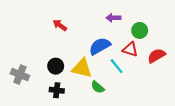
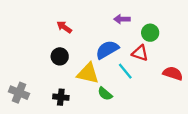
red semicircle: (156, 56) -> (173, 73), moved, turned 48
black circle: (56, 66) -> (60, 56), moved
gray cross: (20, 75) -> (19, 93), moved

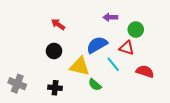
red semicircle: (173, 73) -> (145, 71), moved

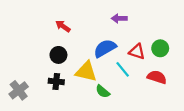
green circle: (136, 30) -> (160, 48), moved
gray cross: (17, 84) -> (19, 90), turned 30
black cross: (55, 88) -> (56, 81), moved

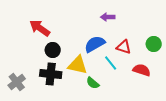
red arrow: (63, 26) -> (40, 28), moved, size x1.5
green circle: (160, 48) -> (154, 44), moved
black cross: (56, 81) -> (51, 74), size x1.5

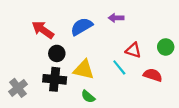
blue semicircle: (95, 44) -> (82, 27), moved
green semicircle: (93, 83) -> (88, 97), moved

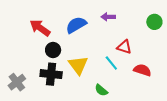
green circle: (166, 47) -> (154, 22), moved
yellow triangle: (84, 70) -> (78, 65), turned 40
green semicircle: (88, 97) -> (101, 90), moved

